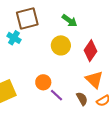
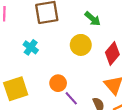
cyan cross: (14, 38) -> (31, 47), moved

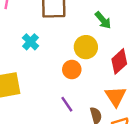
orange circle: (58, 83) -> (72, 70), moved

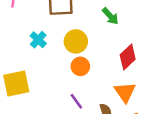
yellow circle: (86, 47) -> (76, 41), moved

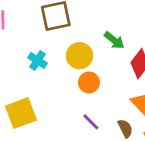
green arrow: (110, 16) -> (114, 40), moved

